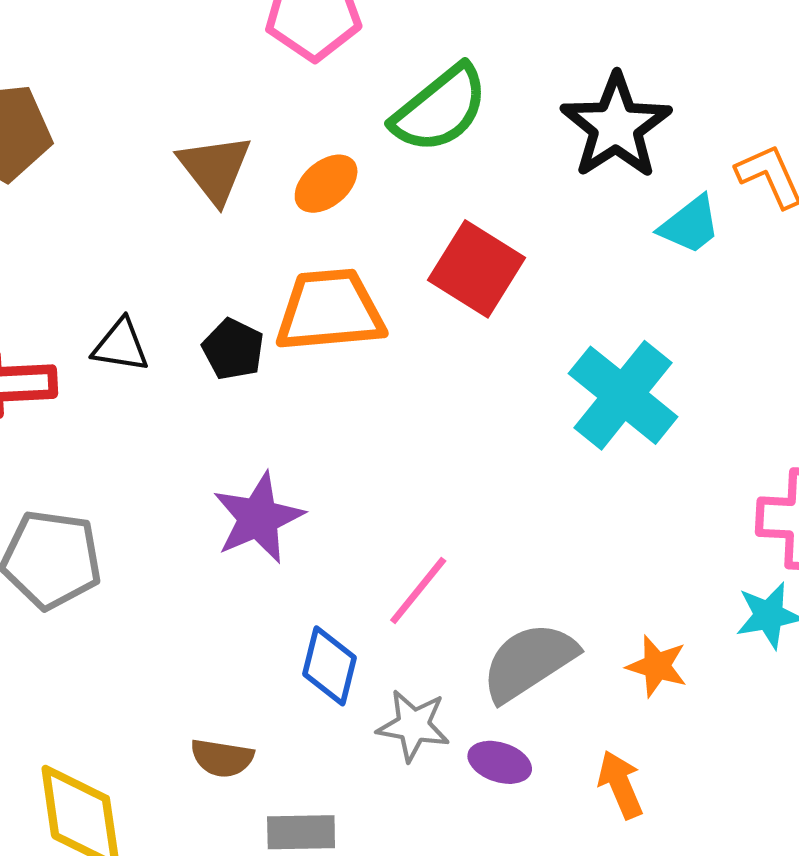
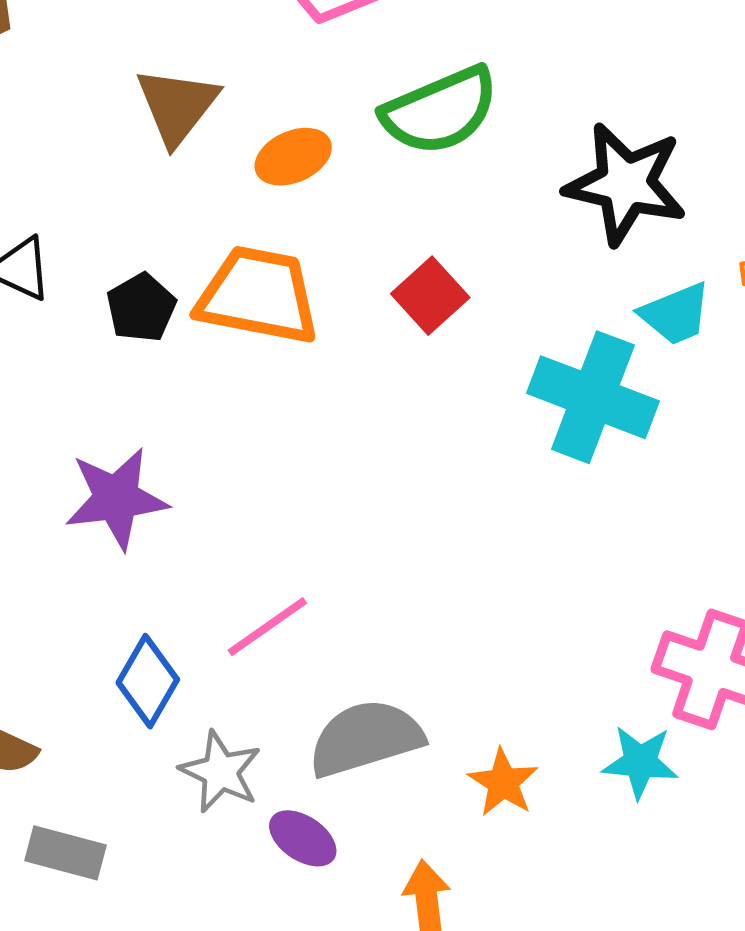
black star: (616, 126) -> (626, 184), turned 30
red square: (477, 269) -> (430, 296), size x0.7
cyan cross: (623, 395) -> (593, 397), moved, turned -34

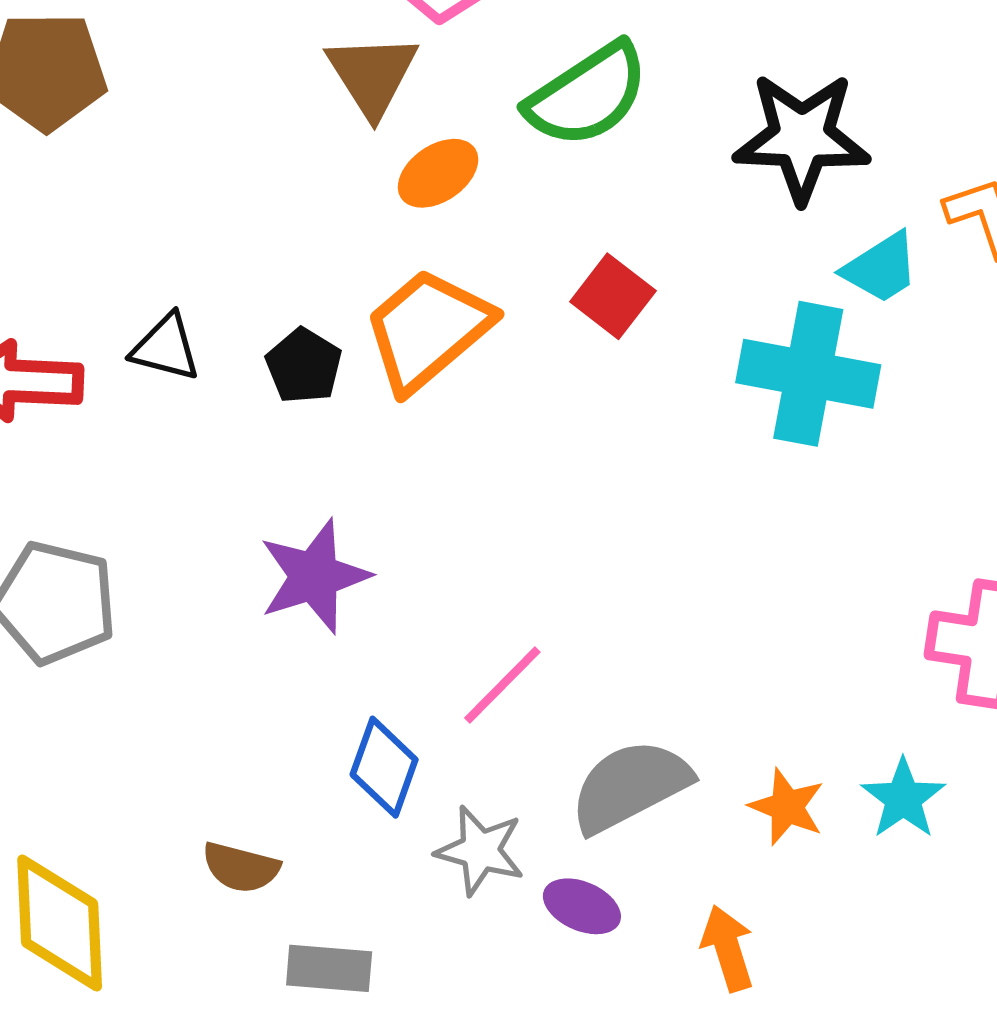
brown triangle: (177, 106) -> (372, 75), moved
orange trapezoid: (258, 295) -> (427, 330), turned -41
cyan star: (640, 762) -> (903, 799), moved, turned -30

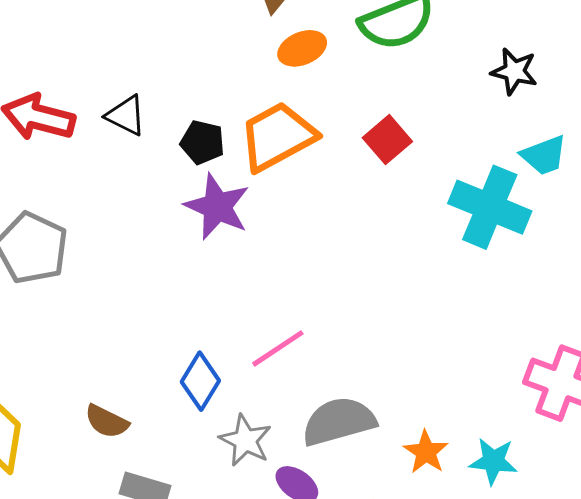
black star: (802, 137) -> (514, 71), size x0.6
black pentagon: (304, 366) -> (202, 142), turned -30
purple star: (314, 576) -> (217, 207), moved, turned 30
cyan star: (903, 799) -> (493, 461), turned 30

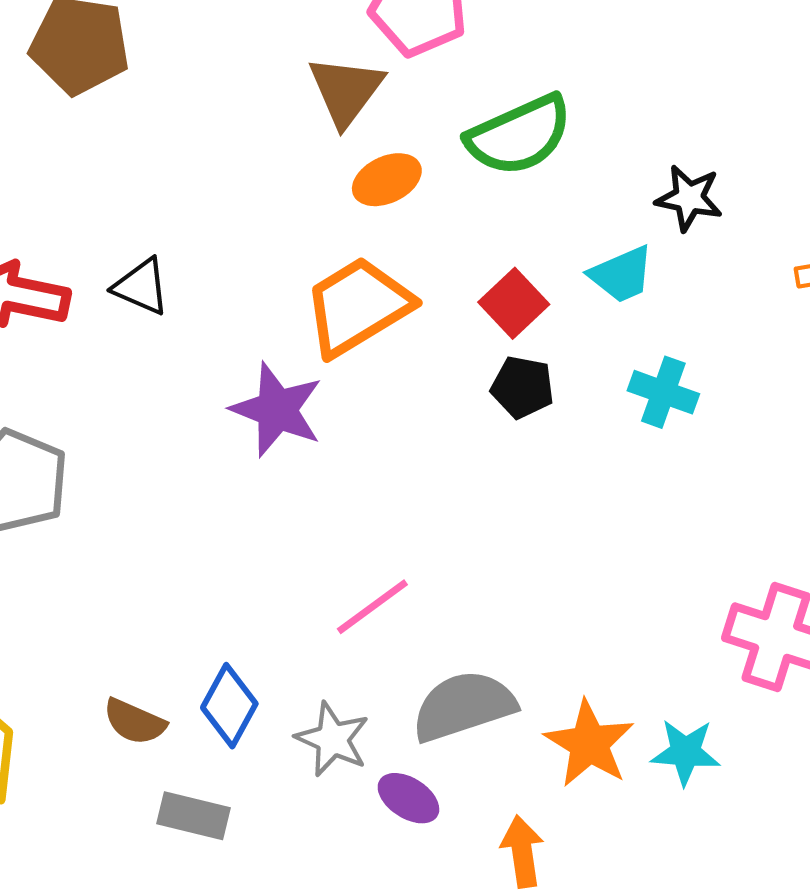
black pentagon: (202, 142) -> (523, 387), moved
cyan trapezoid: (544, 155) -> (621, 274), moved
cyan cross: (490, 207) -> (663, 392), size x0.6
blue diamond: (200, 381) -> (229, 706), moved
orange star: (426, 452) -> (589, 744), size x1.4

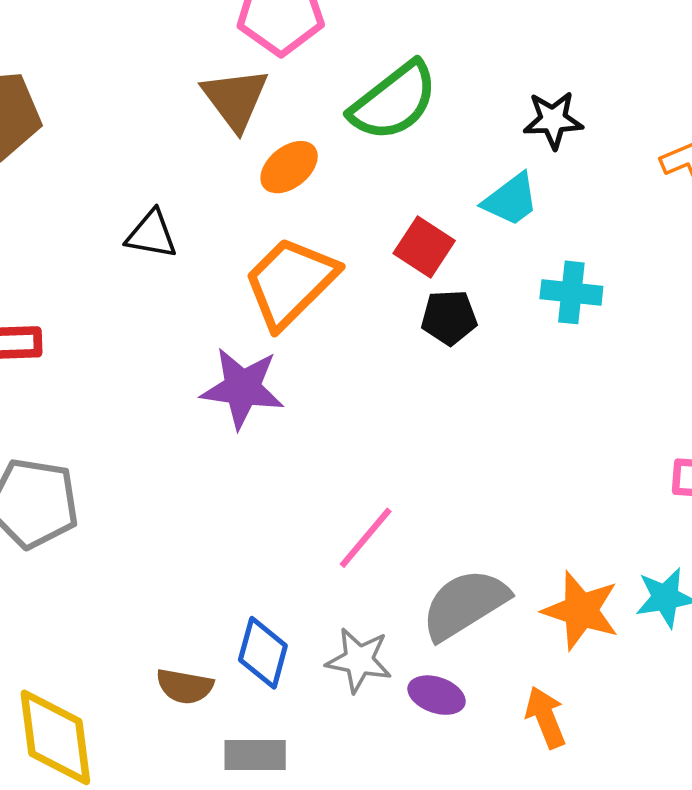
black triangle: (141, 287) -> (152, 234), moved

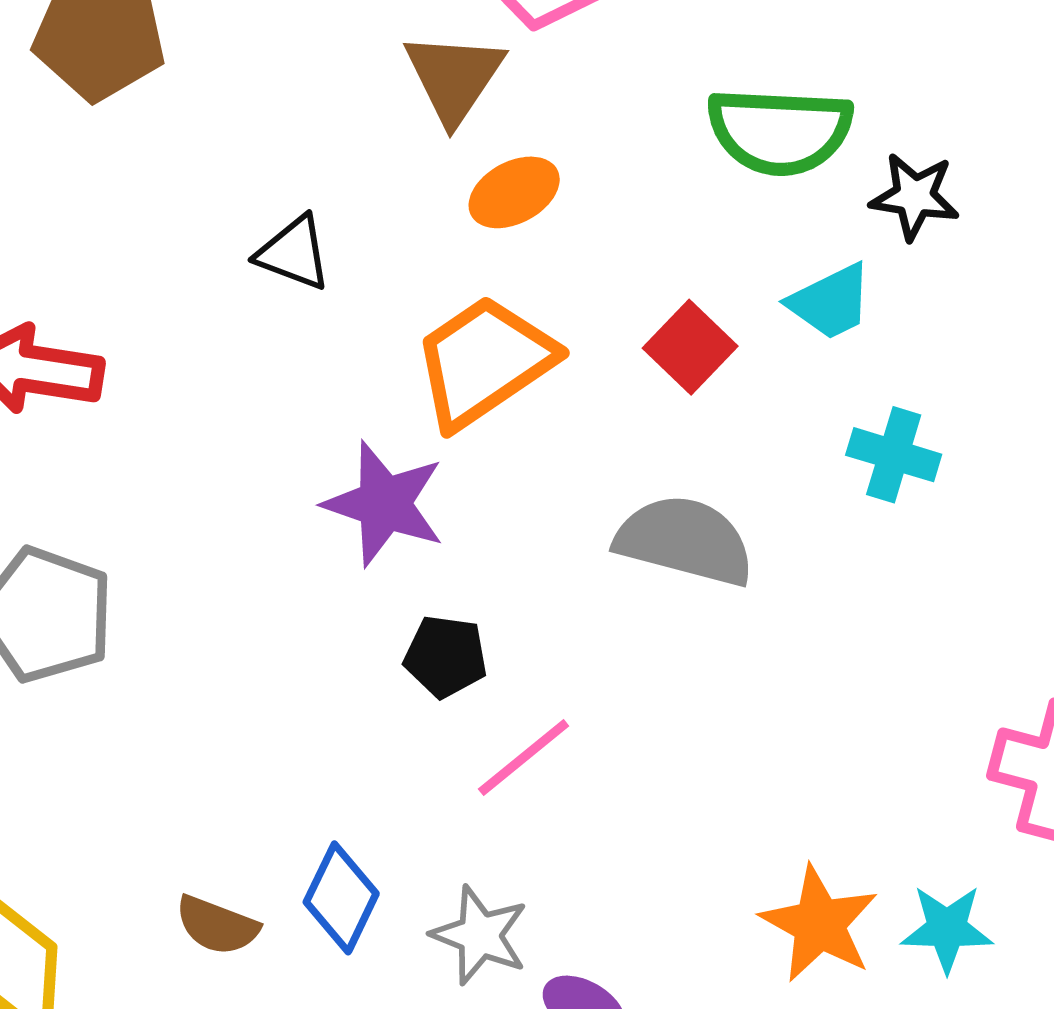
green semicircle: (394, 101) -> (780, 131), moved, turned 30
black pentagon: (449, 317) -> (446, 656), moved
gray semicircle: (465, 604) -> (685, 541), moved, turned 36

